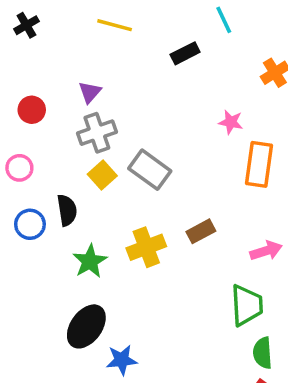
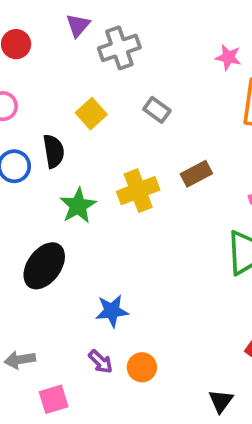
gray cross: (97, 133) -> (119, 48), moved
gray rectangle: (150, 170) -> (157, 110), moved, size x0.6
black ellipse: (86, 326) -> (44, 266), moved

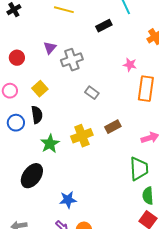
yellow square: (91, 114) -> (40, 89), moved

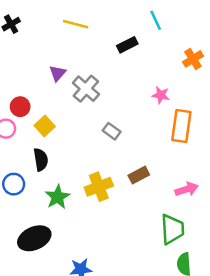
red circle: (17, 58) -> (20, 107), moved
gray cross: (72, 60) -> (86, 89), turned -30
blue circle: (16, 123) -> (14, 184), moved
black ellipse: (32, 176) -> (34, 238), turned 30

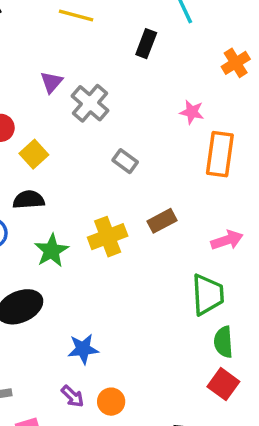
black rectangle: (127, 45) -> (146, 44), turned -42
black semicircle: (41, 160) -> (29, 200), turned -85

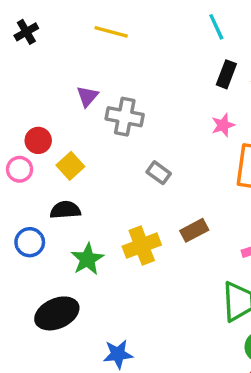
black rectangle: (146, 44) -> (226, 74), moved
gray cross: (90, 103) -> (125, 117), turned -30
pink star: (192, 112) -> (223, 125), turned -30

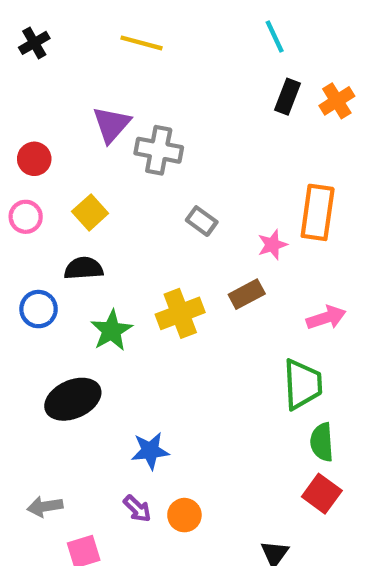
purple triangle: (87, 96) -> (111, 124), size x1.4
pink star: (223, 125) -> (272, 245), moved
red circle: (38, 140) -> (34, 159), moved

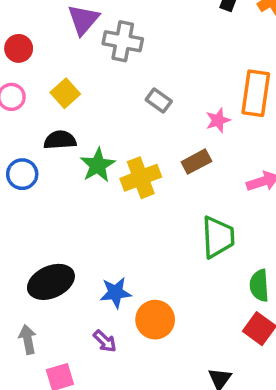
green star: (111, 331) -> (98, 165), moved
green trapezoid: (302, 384) -> (218, 237), moved
black ellipse: (73, 399) -> (51, 282), moved
gray arrow: (45, 507) -> (28, 339), turned 88
orange circle: (184, 515) -> (155, 320), moved, size x1.4

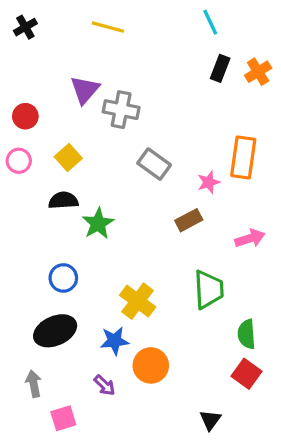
gray rectangle: (159, 100) -> (154, 164), size x1.4
blue circle: (22, 174) -> (63, 278), moved
yellow cross: (141, 178) -> (138, 301), moved, turned -32

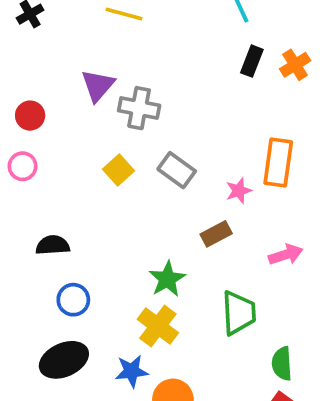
yellow square: (68, 157) -> (118, 170), moved
black semicircle: (63, 200) -> (53, 245), moved
green star: (98, 224) -> (167, 279), moved

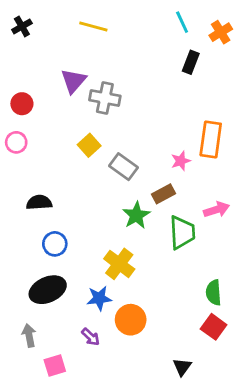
orange cross: (295, 65) -> (221, 32), moved
gray rectangle: (177, 170) -> (123, 167), moved
green star: (167, 279) -> (136, 215), moved
green trapezoid: (239, 313) -> (182, 232), moved

